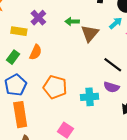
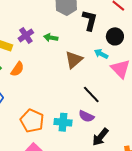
green arrow: (72, 21) -> (51, 38), moved
cyan arrow: (116, 23) -> (101, 54), turned -120
orange pentagon: (55, 87) -> (32, 121), moved

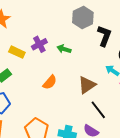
brown triangle: (74, 60) -> (87, 85), moved
orange semicircle: (17, 69) -> (50, 82), moved

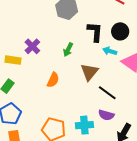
black L-shape: (104, 36) -> (95, 32), moved
green arrow: (64, 49) -> (68, 50), moved, turned -64

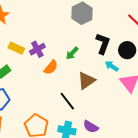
purple cross: (32, 46) -> (37, 49), moved
orange semicircle: (53, 80) -> (51, 67), moved
black line: (107, 93) -> (67, 101), moved

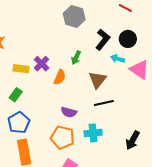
black L-shape: (103, 44) -> (103, 40), turned 35
black line: (67, 101) -> (104, 103), moved, turned -48
purple semicircle: (91, 127) -> (69, 112), moved

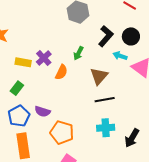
purple semicircle: (69, 112) -> (43, 111), moved
cyan cross: (93, 133) -> (106, 128), moved

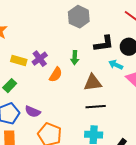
black L-shape: (106, 36) -> (104, 44), turned 35
green arrow: (78, 53) -> (75, 58), turned -32
brown triangle: (99, 76) -> (93, 83), turned 36

